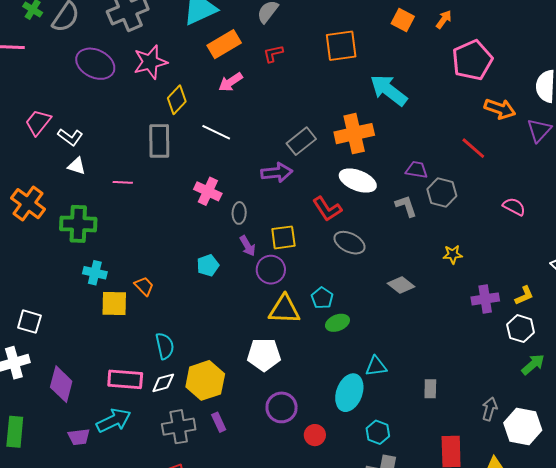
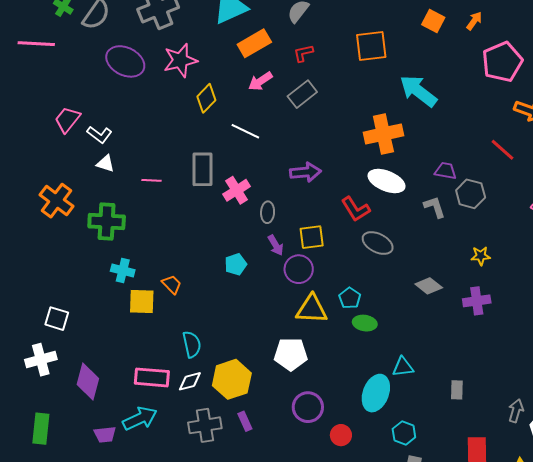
gray rectangle: (159, 141) -> (202, 169), moved
gray rectangle: (301, 141) -> (302, 94), moved
pink cross: (208, 191) -> (237, 190), turned 32
purple cross: (485, 299) -> (477, 301), moved
green ellipse: (337, 323) -> (365, 323), turned 30

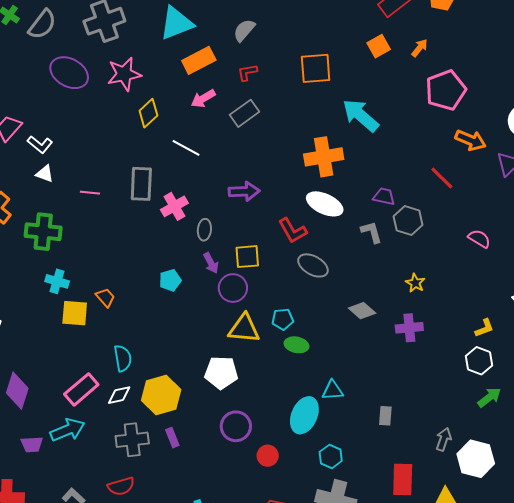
orange square: (433, 21) -> (379, 46), turned 30
yellow star: (481, 256) -> (415, 283), turned 30
cyan pentagon: (350, 298) -> (283, 319), turned 30
pink rectangle: (152, 377) -> (81, 389), turned -48

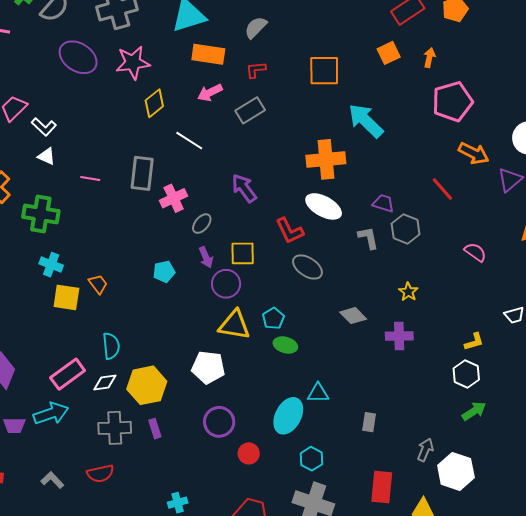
orange arrow: (420, 48) -> (429, 58), turned -30
orange rectangle: (199, 60) -> (208, 54), turned 32
purple arrow: (244, 191) -> (244, 188), turned -128
gray ellipse: (204, 230) -> (202, 224), turned 30
cyan pentagon: (283, 319) -> (273, 318), turned -30

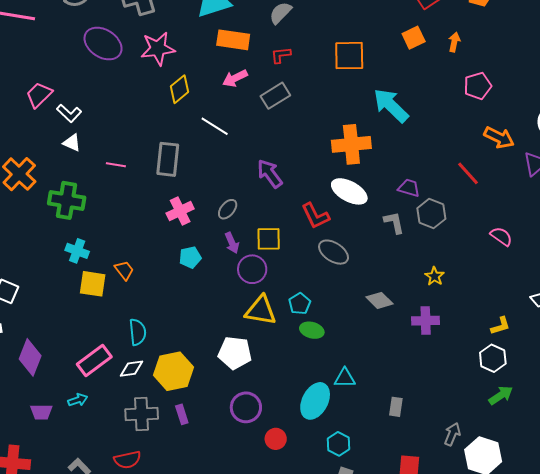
pink pentagon: (452, 102) -> (478, 86), size x0.7
pink cross: (174, 198) -> (180, 211), moved
cyan arrow: (51, 413) -> (78, 400), size x0.6

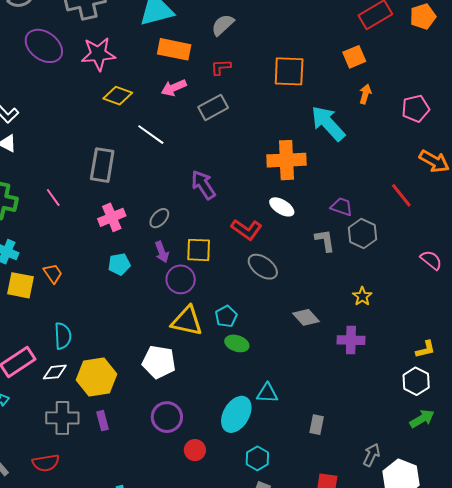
orange arrow: (454, 42) -> (365, 94), moved
yellow diamond: (179, 89) -> (118, 96), turned 56
pink line: (116, 165) -> (53, 198), moved, turned 42
white ellipse: (349, 191) -> (282, 207), size x0.7
red L-shape: (315, 216) -> (247, 230), turned -32

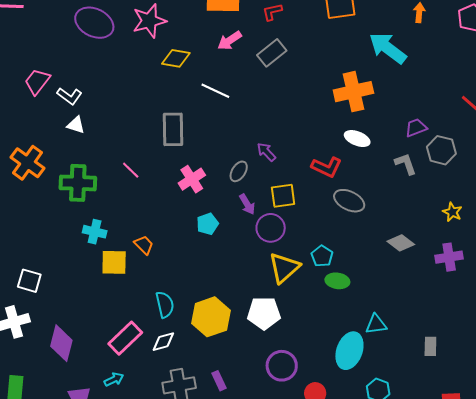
purple arrow: (203, 185) -> (266, 152), moved, size x0.7
purple trapezoid: (342, 207) -> (416, 128), turned -30
yellow triangle: (187, 321) -> (284, 268), turned -44
yellow hexagon: (97, 377) -> (211, 317), moved

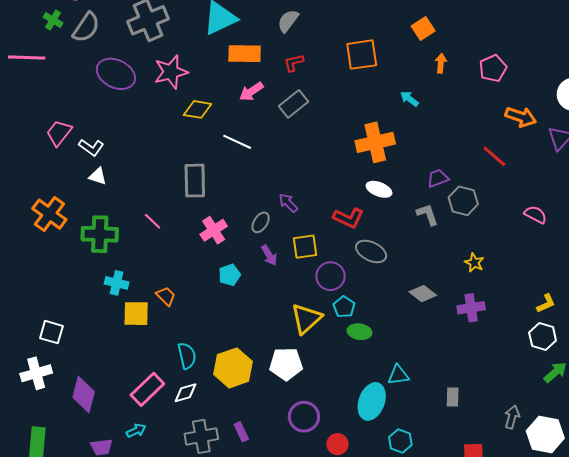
cyan arrow: (388, 48) -> (409, 99), size x0.5
purple circle: (271, 228) -> (330, 276), moved

